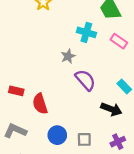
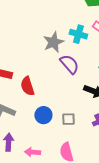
cyan cross: (86, 32) -> (78, 34), moved
gray star: (68, 56) -> (53, 42), size x1.5

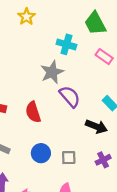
cyan cross: (78, 34) -> (66, 44), moved
red semicircle: (27, 86) -> (33, 112), moved

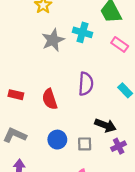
gray star: (52, 72) -> (53, 40), moved
purple semicircle: (70, 97) -> (86, 84), turned 45
black arrow: (96, 127) -> (105, 125), moved

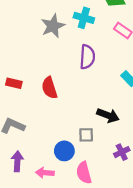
purple semicircle: (86, 84) -> (87, 57), moved
blue circle: (57, 140) -> (64, 151), moved
purple cross: (119, 146) -> (122, 152), moved

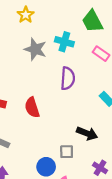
gray star: (53, 26) -> (35, 49), turned -30
purple cross: (122, 152) -> (100, 168), turned -32

